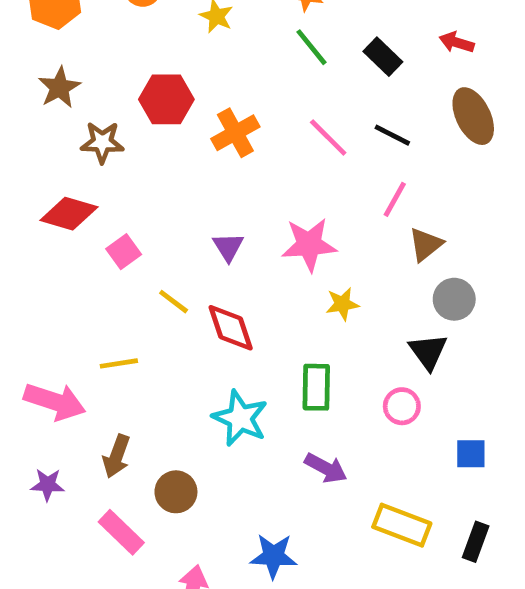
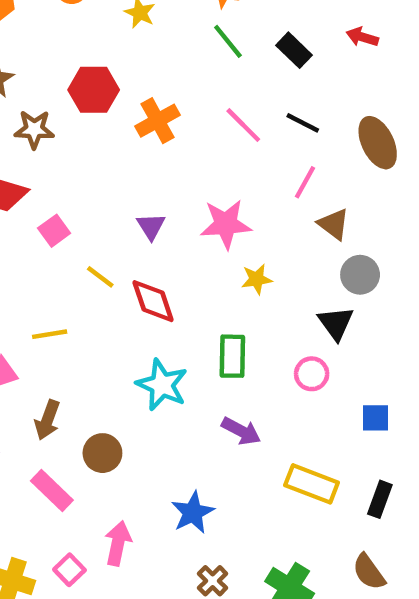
brown ellipse: (473, 116) -> (378, 143), moved
brown triangle: (426, 245) -> (334, 224), turned -44
blue star: (273, 556) -> (193, 513), turned -30

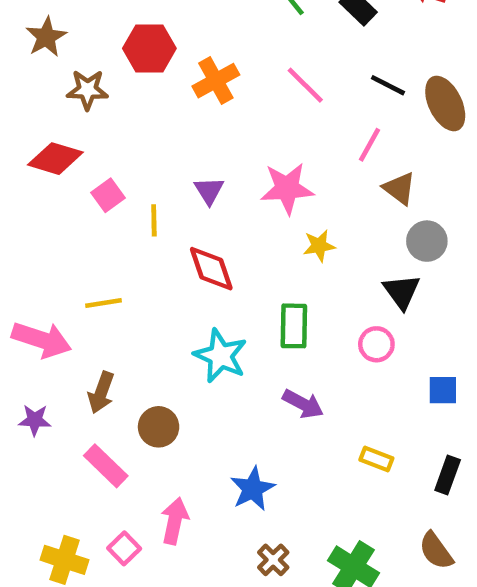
black line: (303, 123) -> (388, 85), moved
yellow line: (100, 277) -> (154, 220), moved, turned 52
yellow rectangle: (312, 484) -> (376, 459), size x0.6

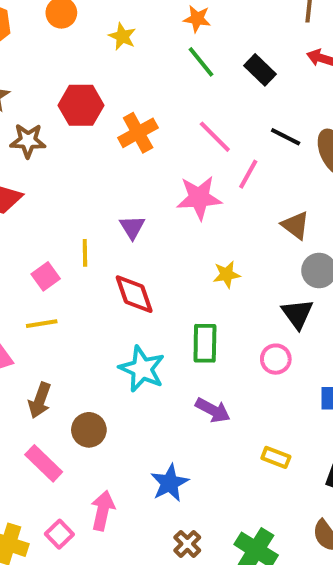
pink line: (370, 145) -> (248, 174), moved
pink star: (287, 188) -> (199, 198), moved
pink square: (108, 195) -> (46, 276), moved

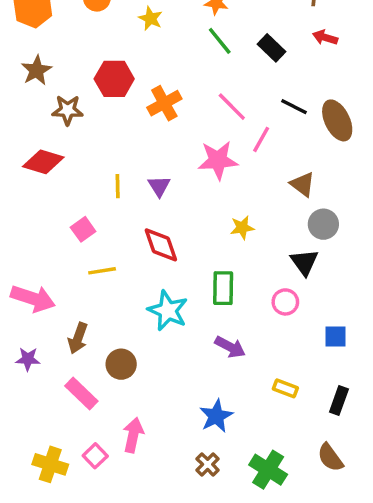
yellow line: (85, 253) -> (118, 186), moved
yellow line: (42, 324) -> (102, 271), moved
blue star: (170, 483) -> (216, 416), moved

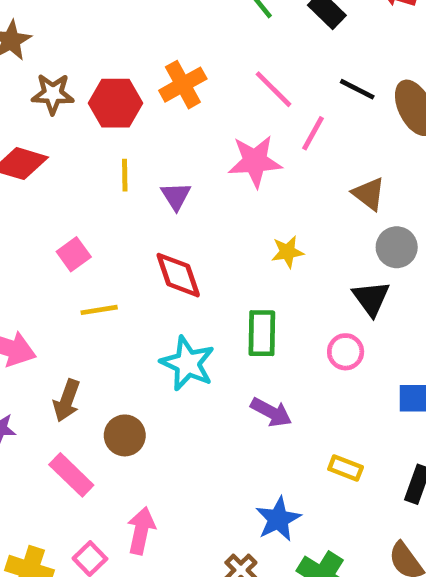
red hexagon: (114, 79) -> (115, 103), moved
yellow line: (118, 186) -> (125, 175), moved
blue star: (216, 416) -> (278, 519), moved

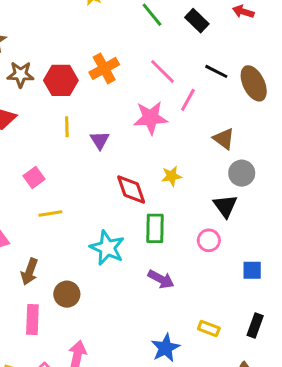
red diamond: (178, 275) -> (131, 190), moved
yellow rectangle: (346, 468) -> (209, 328), moved
pink rectangle: (71, 475) -> (32, 320), turned 48

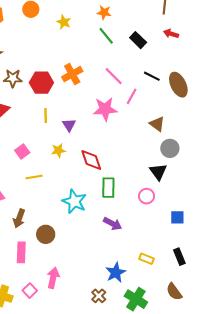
yellow star: (171, 176) -> (58, 150), moved
black rectangle: (255, 326) -> (179, 257), turned -42

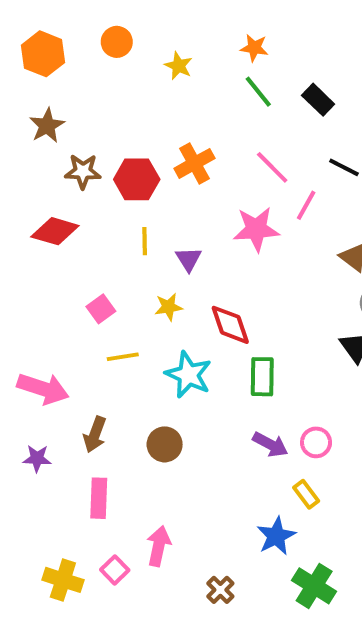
pink circle: (147, 196) -> (316, 442), moved
cyan star: (74, 201) -> (188, 375), moved
brown circle: (46, 234) -> (165, 444), moved
yellow rectangle: (147, 259) -> (306, 494), moved, turned 32
brown cross: (99, 296) -> (220, 590), moved

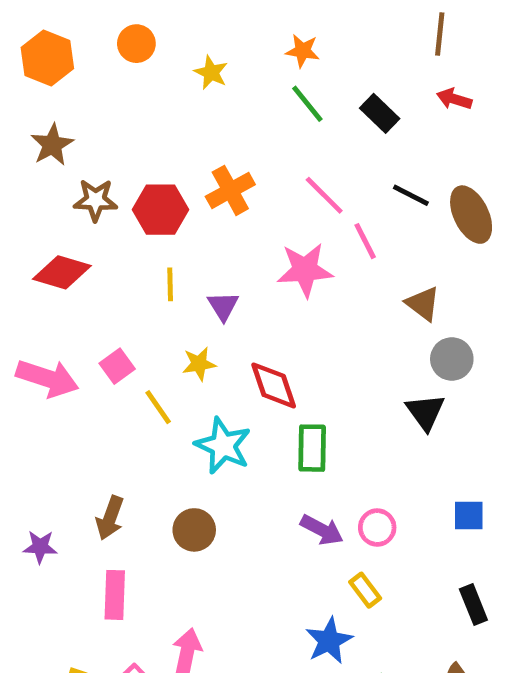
pink line: (306, 205) -> (365, 241), turned -56
yellow line: (123, 357) -> (158, 407), moved, turned 64
pink arrow: (43, 389) -> (47, 378), moved

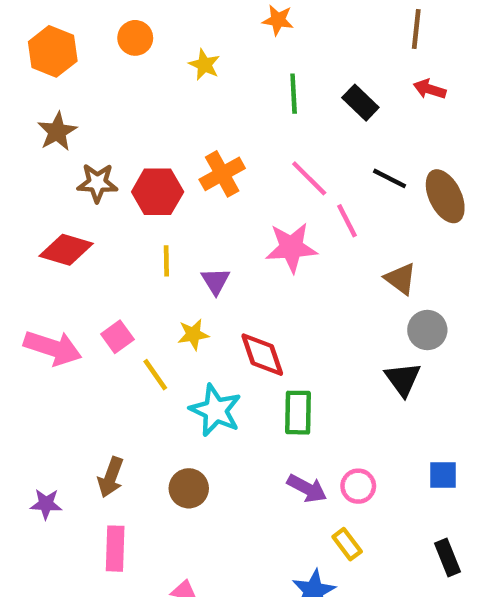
orange star: (303, 51) -> (278, 20), moved
green line: (307, 104) -> (294, 94), turned 36

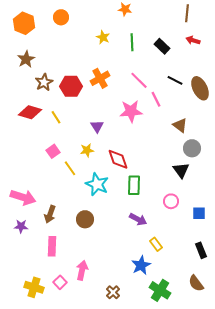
yellow star: (204, 65) -> (103, 37), moved
brown star: (97, 183) -> (44, 82), turned -30
yellow line: (166, 261) -> (56, 117), moved, turned -32
pink arrow: (53, 348) -> (23, 197), moved
pink circle: (358, 486) -> (171, 201), moved

